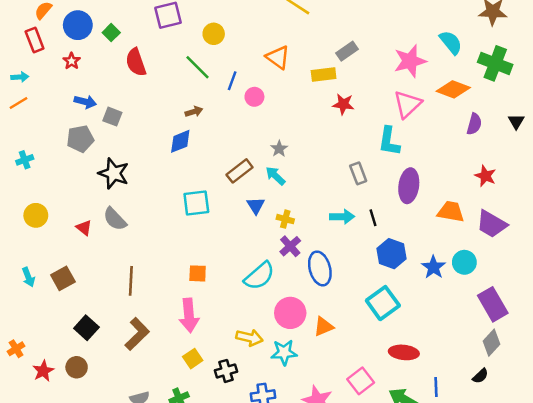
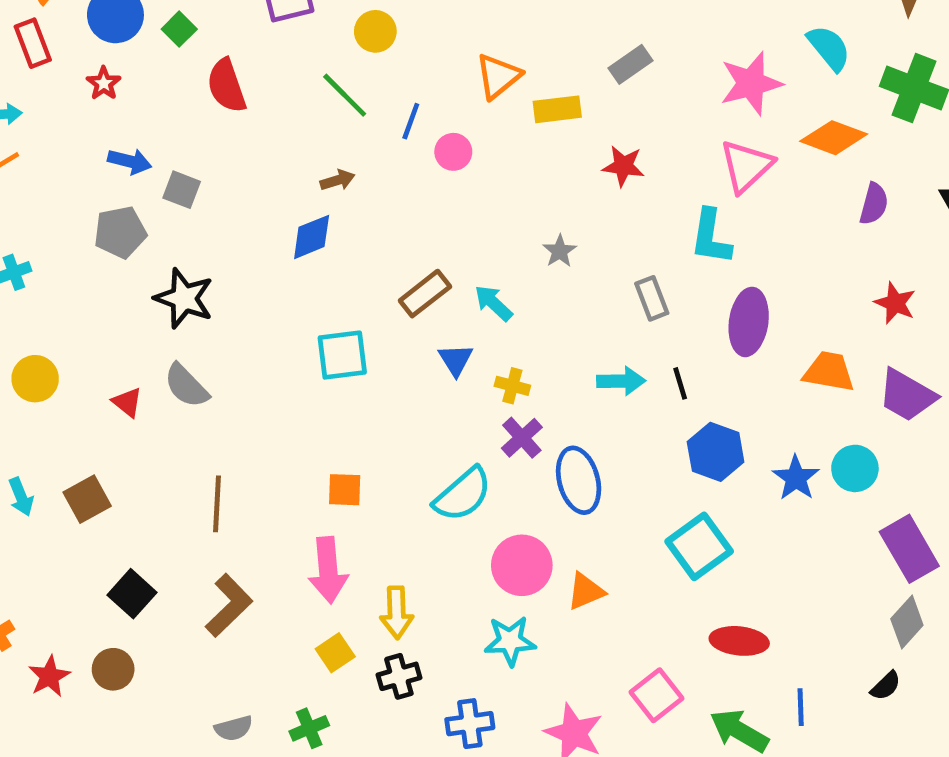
orange triangle: (278, 57) -> (498, 76), turned 45
yellow rectangle: (324, 75) -> (557, 109), moved
gray star: (279, 149) -> (560, 251), moved
yellow arrow: (249, 338) -> (397, 613), moved, turned 75

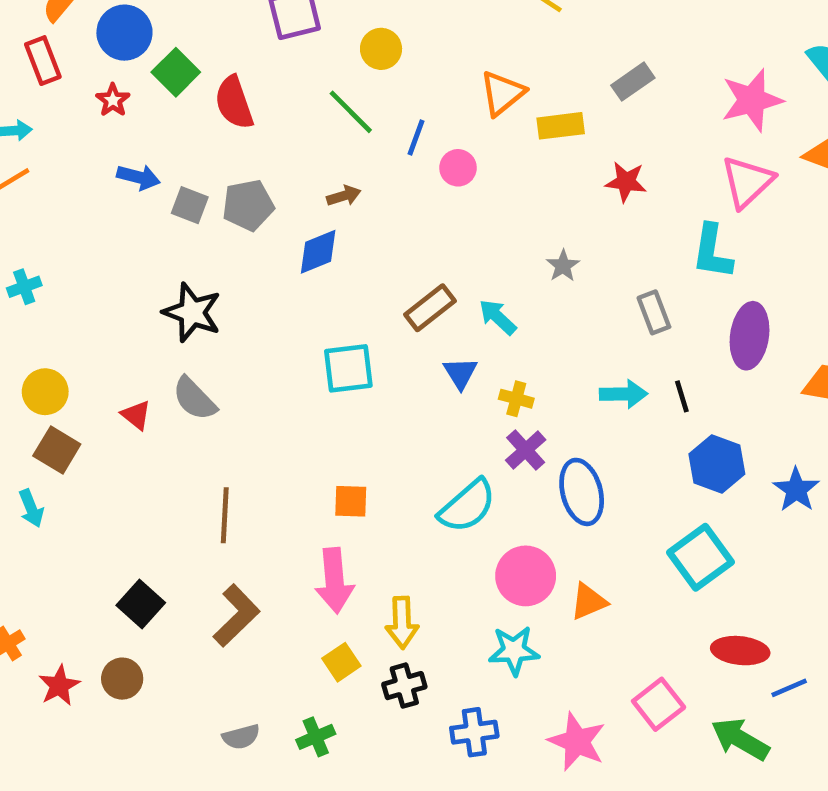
green square: (179, 29) -> (176, 72), moved, size x1.4
gray pentagon: (120, 232) -> (248, 205), moved
brown square: (87, 499) -> (57, 450), moved, turned -30
blue line: (801, 707) -> (789, 688), moved, turned 69

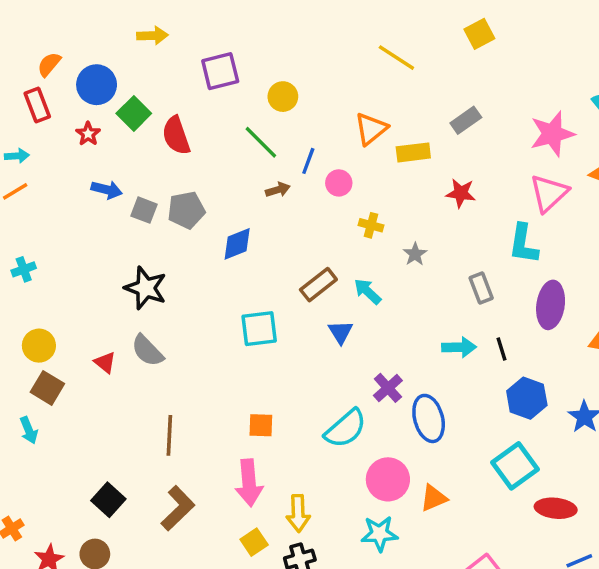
brown arrow: (344, 196) -> (278, 190), moved
yellow cross: (516, 399) -> (371, 225), moved
red ellipse: (740, 651) -> (556, 508), moved

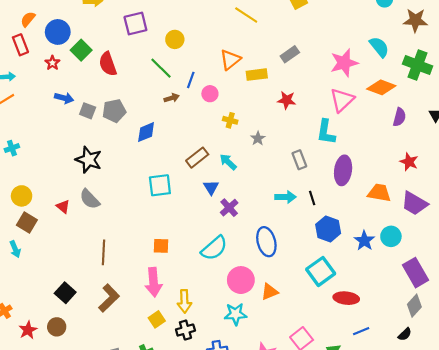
purple cross: (388, 388) -> (229, 208), moved

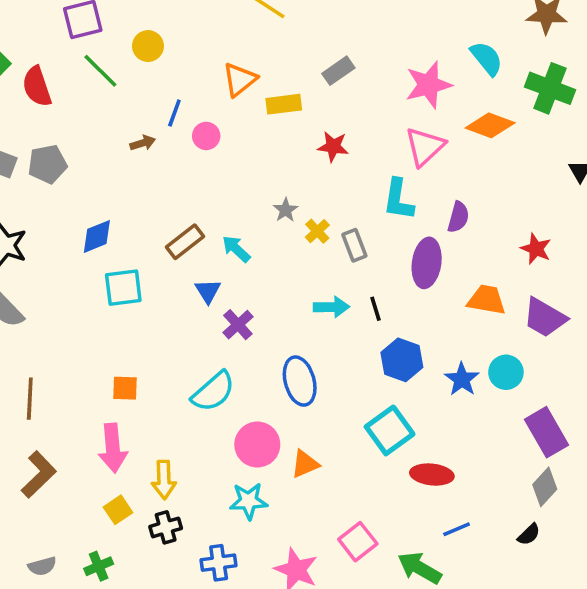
green line: (161, 68) -> (100, 71), moved
purple semicircle: (399, 117) -> (458, 217), moved
yellow cross: (230, 120) -> (317, 231), moved, turned 32
blue diamond: (146, 132) -> (97, 236), moved

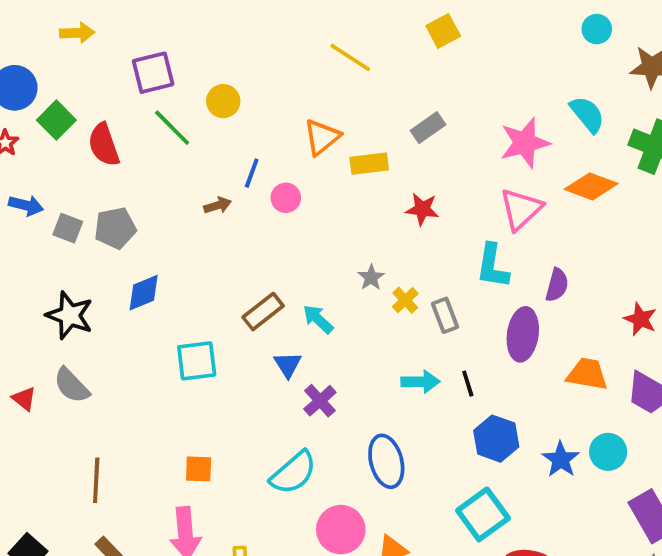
blue diamond: (97, 236) -> (144, 293), moved

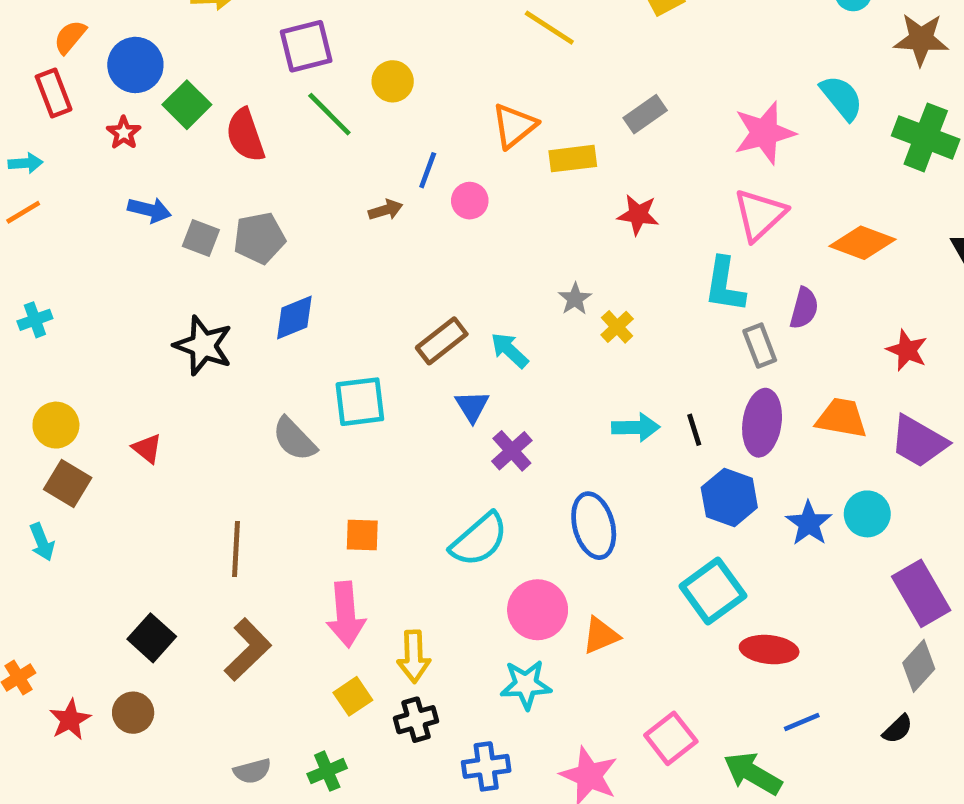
orange diamond: (591, 186) -> (863, 243), moved
gray rectangle: (445, 315) -> (760, 346), moved
purple ellipse: (523, 334) -> (762, 423), moved
gray semicircle: (72, 385) -> (294, 439), moved

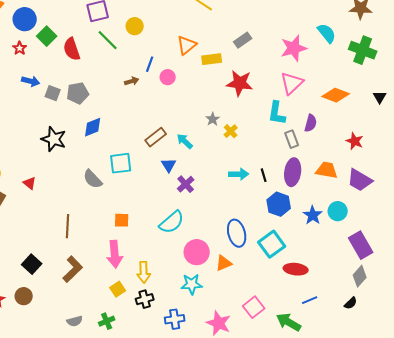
red star: (638, 215) -> (240, 83), size x1.5
blue ellipse: (594, 526) -> (237, 233), moved

